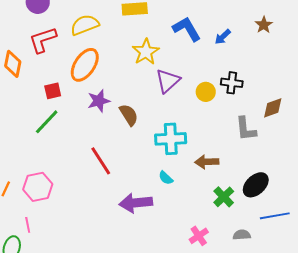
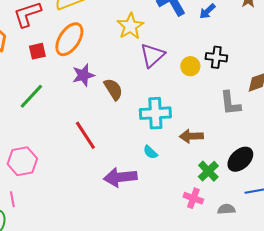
red square: (53, 91) -> (37, 51), moved
pink cross: (199, 236) -> (193, 198), moved, turned -36

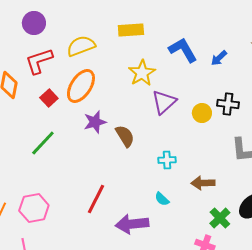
red square: (37, 51) -> (49, 98), turned -30
cyan cross: (155, 113) -> (167, 160), size x0.6
red line: (85, 135) -> (96, 199), moved, turned 60

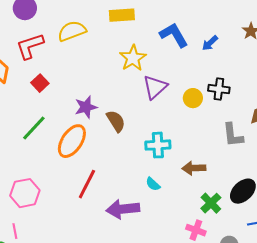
orange ellipse: (81, 86) -> (72, 141), moved
cyan cross: (167, 160) -> (158, 145), size x1.4

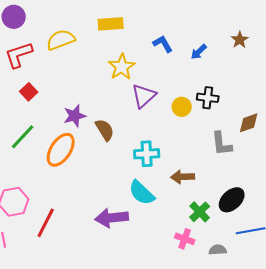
blue L-shape: (174, 35) -> (163, 44), size x0.7
red line: (87, 184) -> (46, 223), moved
cyan semicircle: (153, 184) -> (142, 193), size x1.8

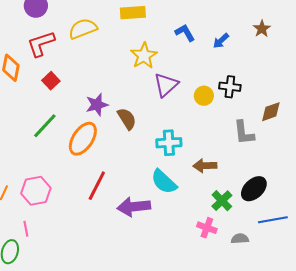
red line: (46, 223) -> (97, 186), moved

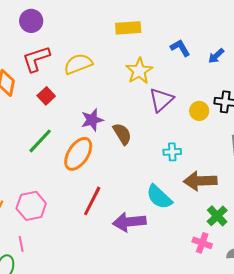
yellow semicircle: (83, 29) -> (78, 64), moved
cyan cross: (169, 143) -> (172, 152), moved, size x0.7
brown arrow: (205, 166) -> (200, 181), size x1.4

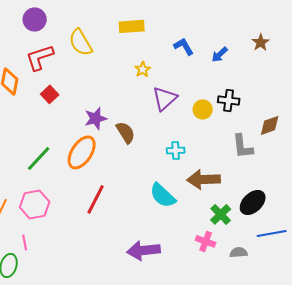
yellow semicircle: (78, 64) -> (81, 42), moved, turned -100
yellow star: (139, 71) -> (143, 69), size x0.6
green line: (40, 141) -> (39, 158), moved
purple arrow: (129, 222) -> (144, 250), moved

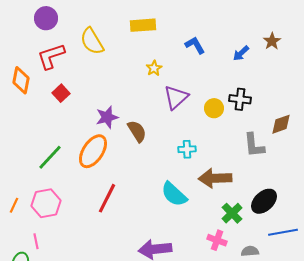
blue arrow: (220, 54) -> (241, 53), moved

